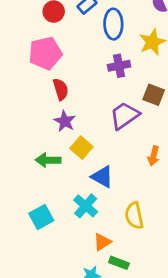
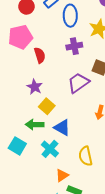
red semicircle: (61, 89) -> (40, 55), moved
green arrow: (48, 160) -> (35, 125), moved
cyan square: (41, 217) -> (17, 146), moved, turned -30

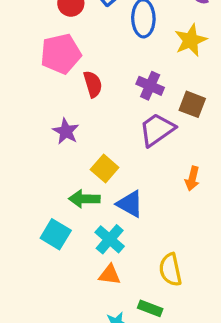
purple cross: (74, 46) -> (150, 86), moved, turned 35
purple star: (35, 87) -> (66, 131), moved
yellow semicircle: (86, 156) -> (170, 270), moved
orange triangle: (62, 175) -> (110, 275), moved, turned 40

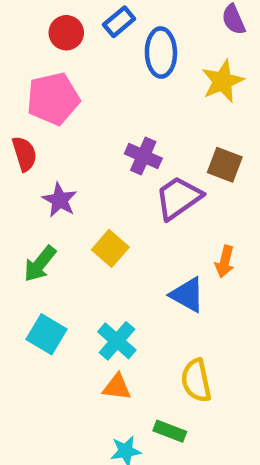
red semicircle: (93, 84) -> (24, 154), moved
purple cross: (150, 86) -> (143, 156), moved
green arrow: (84, 199) -> (40, 264), moved, turned -52
blue triangle: (130, 204) -> (187, 295), moved

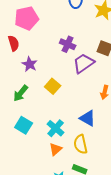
blue triangle: (187, 295) -> (88, 118), moved
yellow semicircle: (196, 381) -> (81, 144), moved
orange triangle: (117, 387) -> (56, 149), turned -48

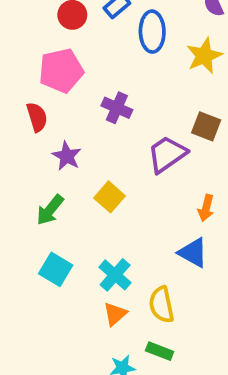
purple cross: (68, 44) -> (117, 108), moved
blue triangle: (88, 118) -> (193, 253), moved

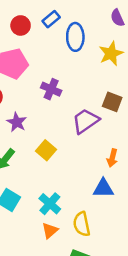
blue triangle: (193, 253) -> (103, 188), turned -30

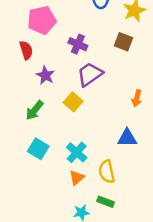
brown square: (112, 102) -> (124, 42), moved
purple trapezoid: (85, 121) -> (90, 74), moved
orange arrow: (112, 158) -> (137, 98), moved

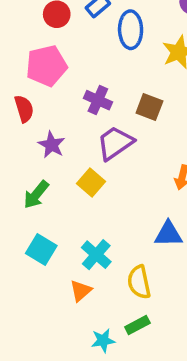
brown square: (124, 42) -> (149, 107), moved
orange triangle: (77, 178) -> (81, 291), moved
green rectangle: (105, 202) -> (137, 325), turned -49

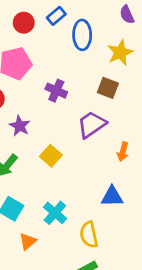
brown square: (149, 107) -> (108, 88), moved
purple trapezoid: (115, 143) -> (92, 125), moved
orange triangle: (81, 291) -> (28, 241), moved

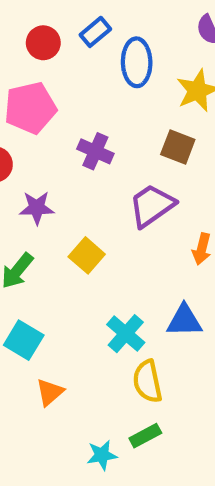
purple star: (20, 126) -> (37, 208), turned -30
cyan cross: (55, 213) -> (126, 334), moved

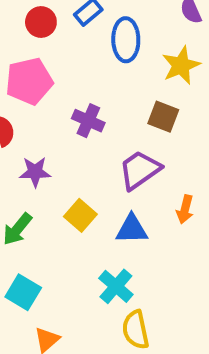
blue triangle: (184, 321) -> (132, 229), moved

